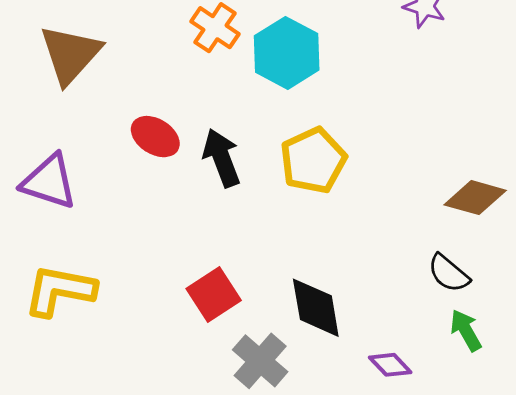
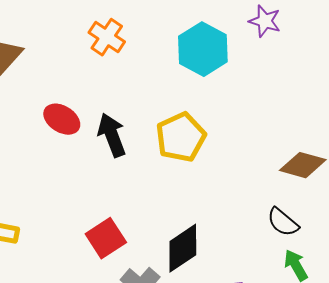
cyan hexagon: (287, 53) -> (203, 49), moved
black diamond: (316, 308) -> (183, 248), turned 66

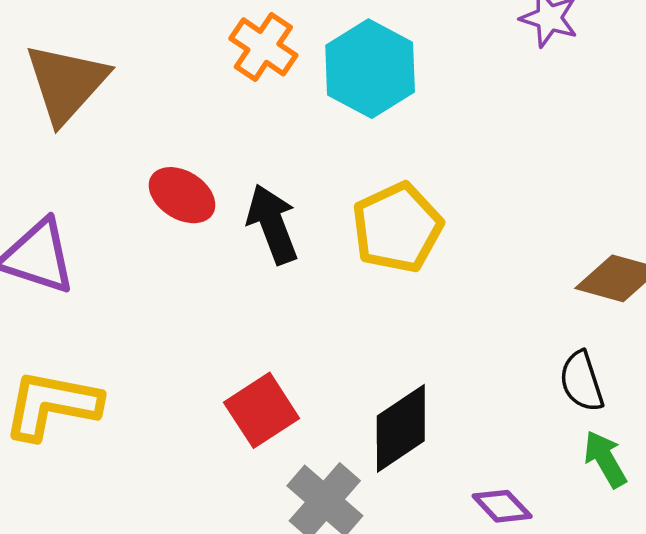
cyan hexagon: (203, 49) -> (370, 69), moved
black semicircle: (283, 222) -> (582, 381), turned 32

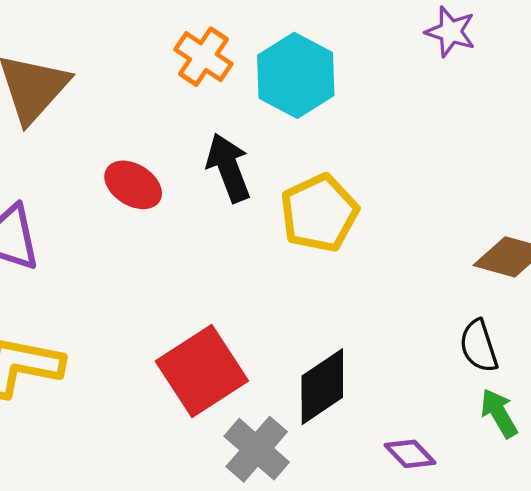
black arrow: (272, 224) -> (228, 168), moved
red square: (262, 410) -> (202, 371), size x1.4

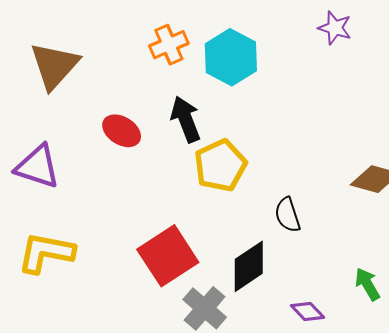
orange cross: (203, 57) -> (169, 45), turned 33
yellow pentagon: (319, 213) -> (220, 165), moved
black semicircle: (479, 346) -> (288, 215), moved

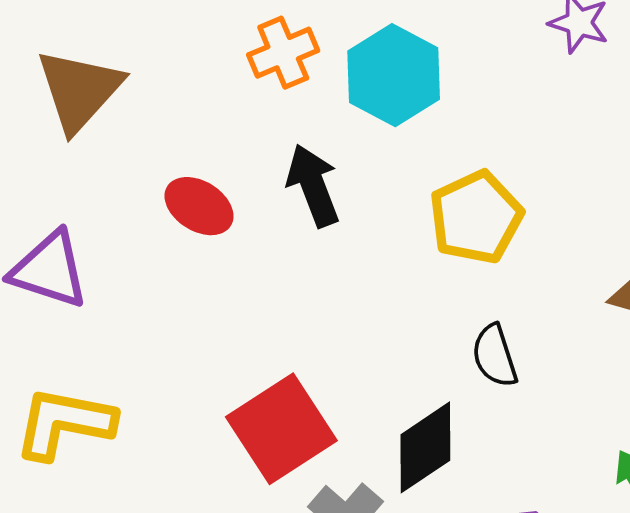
yellow pentagon: (220, 165) -> (476, 217), moved

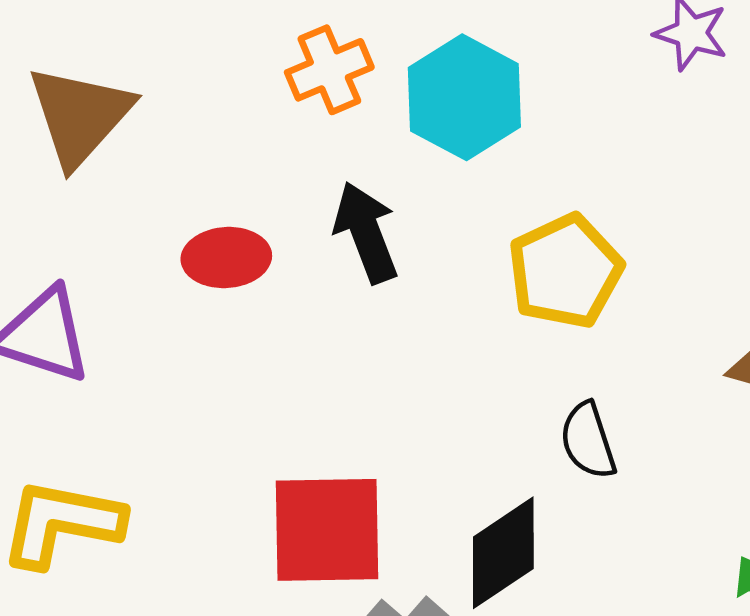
red ellipse: (199, 206) -> (226, 258), turned -36
red square: (281, 429) -> (327, 530), turned 32

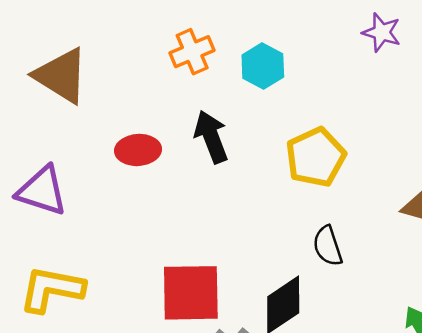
cyan hexagon: (464, 97) -> (263, 66), size x0.7
brown triangle: (80, 116) -> (61, 76), turned -40

